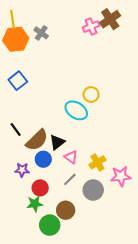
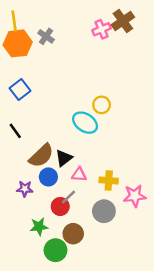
black line: (16, 130) -> (15, 131), moved
pink triangle: (71, 157) -> (79, 175), turned -32
yellow cross: (97, 162) -> (109, 180), turned 35
gray line: (70, 179) -> (68, 197), moved
red circle: (40, 188) -> (60, 206), moved

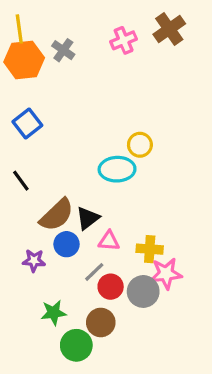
pink cross: (102, 29) -> (124, 40), moved
cyan ellipse: (85, 123) -> (117, 169), turned -35
pink star: (135, 196) -> (166, 274), moved
red circle: (60, 206) -> (111, 287), moved

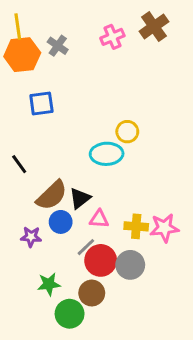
blue square: (27, 124) -> (41, 103), moved, turned 30
pink star: (166, 274) -> (164, 228), moved
red circle: (111, 287) -> (101, 260), size x1.4

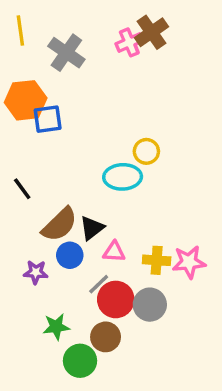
brown cross: (154, 26) -> (151, 32), moved
gray cross: (58, 46) -> (66, 53), size x1.5
orange hexagon: (22, 55) -> (26, 100), moved

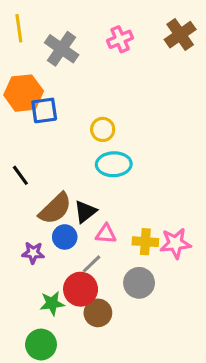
brown cross: (151, 32) -> (180, 35), moved
yellow circle: (146, 151) -> (103, 129), moved
red circle: (116, 299) -> (81, 289), moved
green circle: (80, 361) -> (41, 345), moved

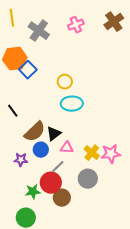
blue square: (44, 110) -> (28, 70), turned -36
yellow cross: (145, 242) -> (92, 153), turned 35

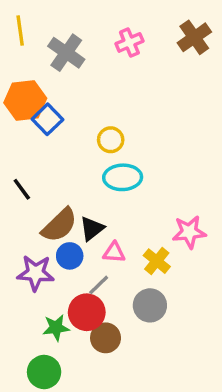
pink star: (111, 154) -> (189, 232), moved
purple star: (21, 160) -> (36, 273), size x1.5

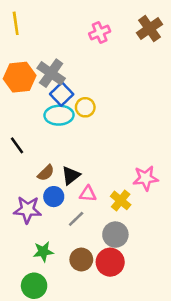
gray cross: (66, 53) -> (51, 73), moved
blue square: (47, 119) -> (62, 94), moved
cyan ellipse: (123, 177) -> (59, 115), moved
brown semicircle: (59, 225) -> (46, 173), size x0.6
red circle: (87, 312) -> (110, 262), moved

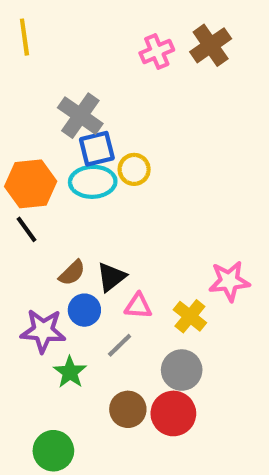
brown cross: (150, 29) -> (211, 45), moved
orange hexagon: (20, 77) -> (31, 184), moved
blue square: (62, 94) -> (97, 149), turned 30
green star: (43, 252) -> (70, 372), moved, turned -30

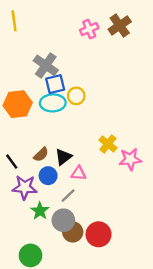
black line: (27, 229) -> (12, 162), moved
yellow cross: (190, 316) -> (108, 144), moved
gray circle: (182, 370) -> (63, 220), moved

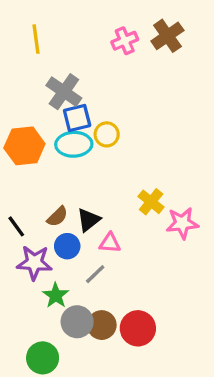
yellow line: (14, 21) -> (36, 39), moved
gray circle: (63, 220) -> (77, 322), moved

